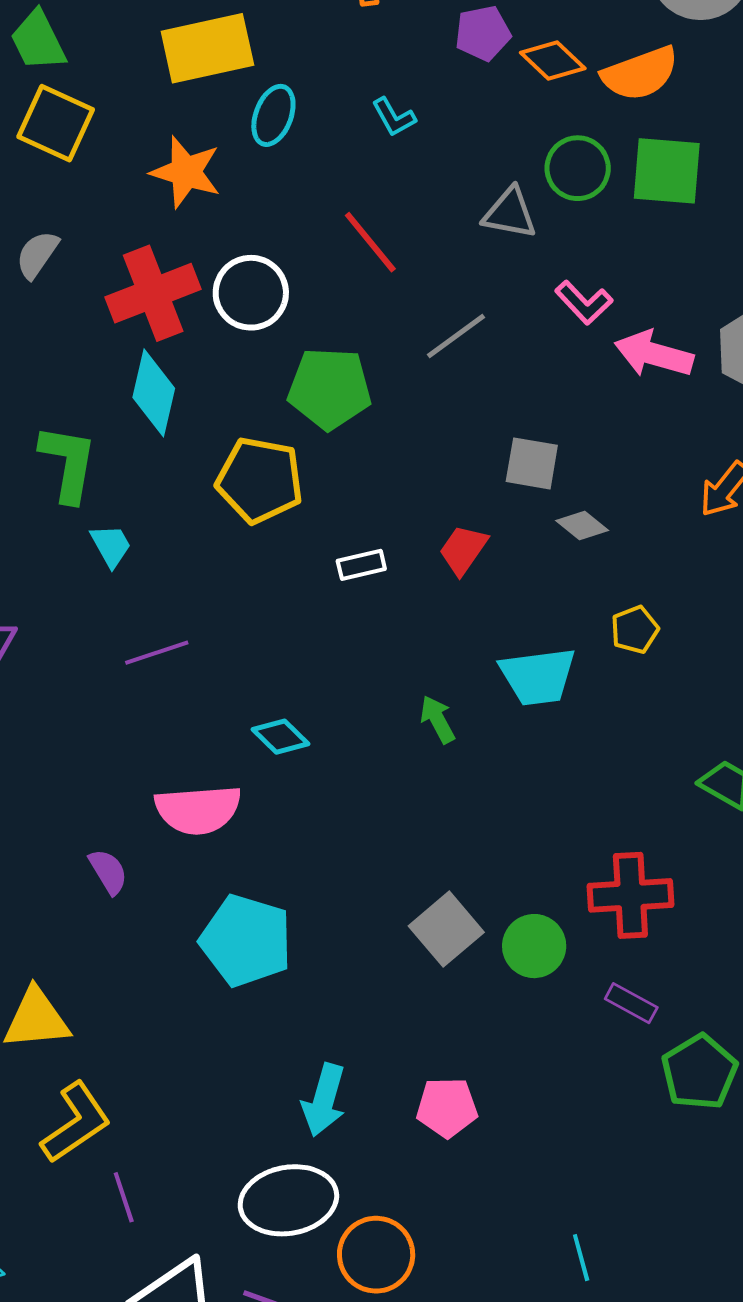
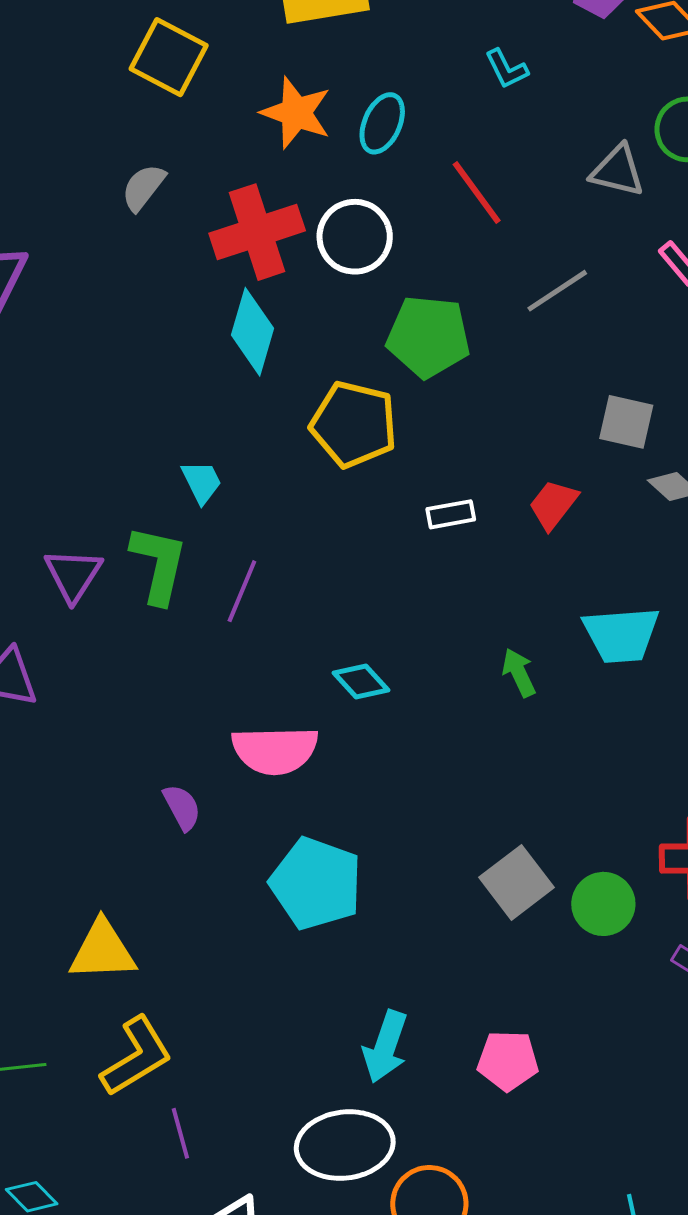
cyan ellipse: (273, 115) -> (382, 123), moved
green L-shape: (68, 463) -> (159, 564), moved
purple line: (157, 653) -> (242, 591), turned -52

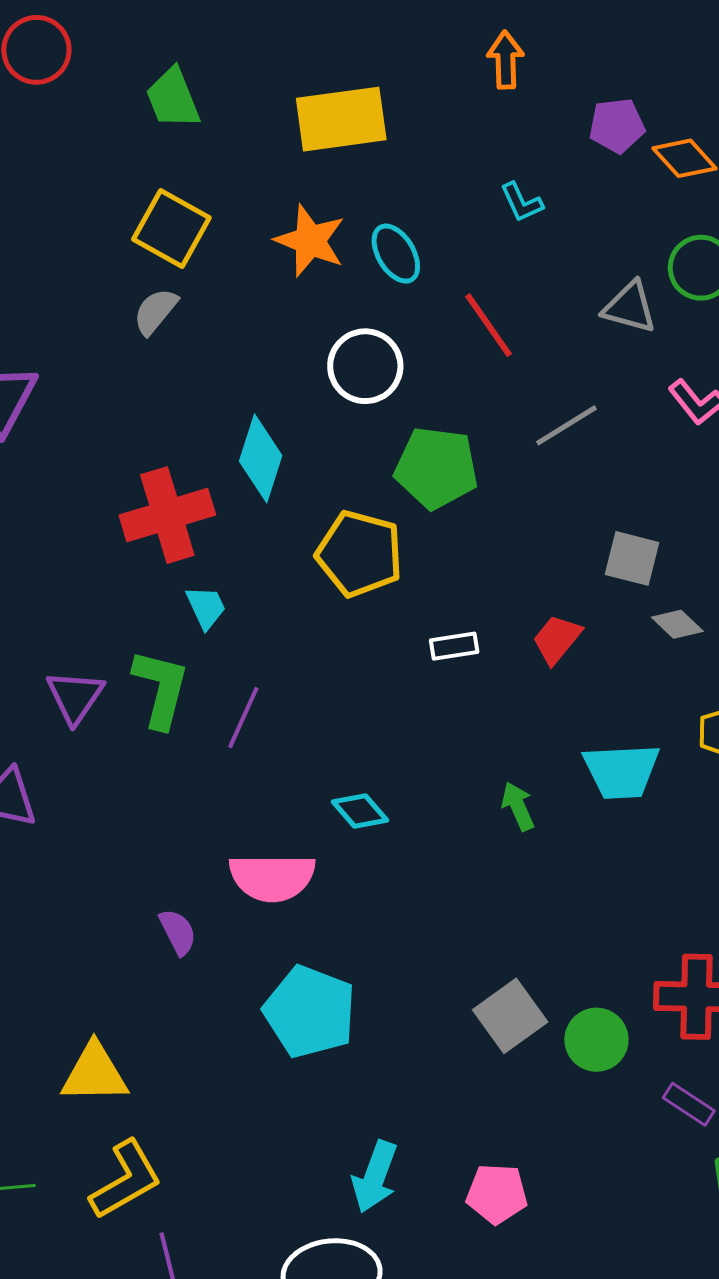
yellow square: (169, 57) -> (171, 229), moved
cyan ellipse: (382, 123) -> (396, 254), turned -56
red cross: (257, 232) -> (167, 515), moved

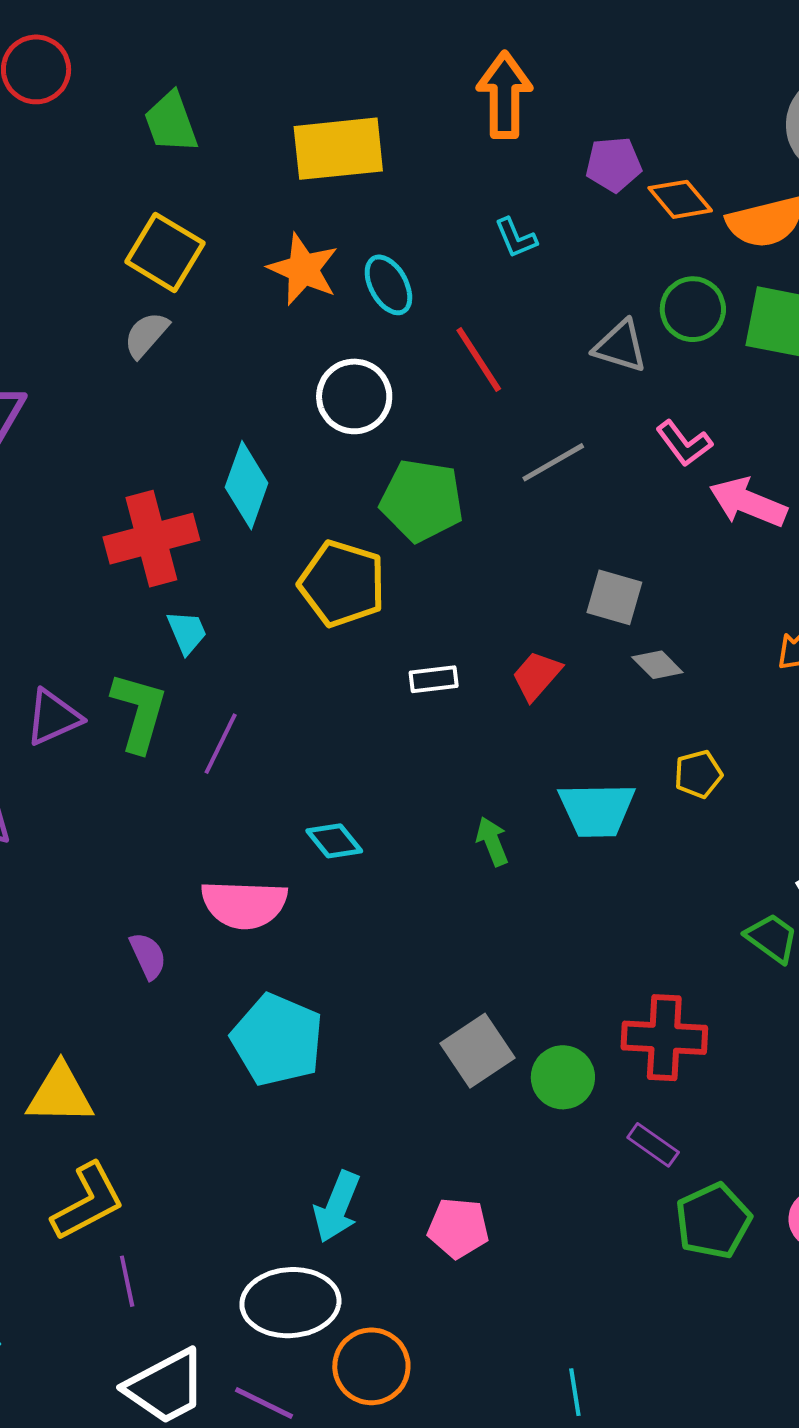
orange arrow: (506, 60) -> (505, 95), size x1.5
purple triangle: (75, 697) -> (53, 717), turned 30

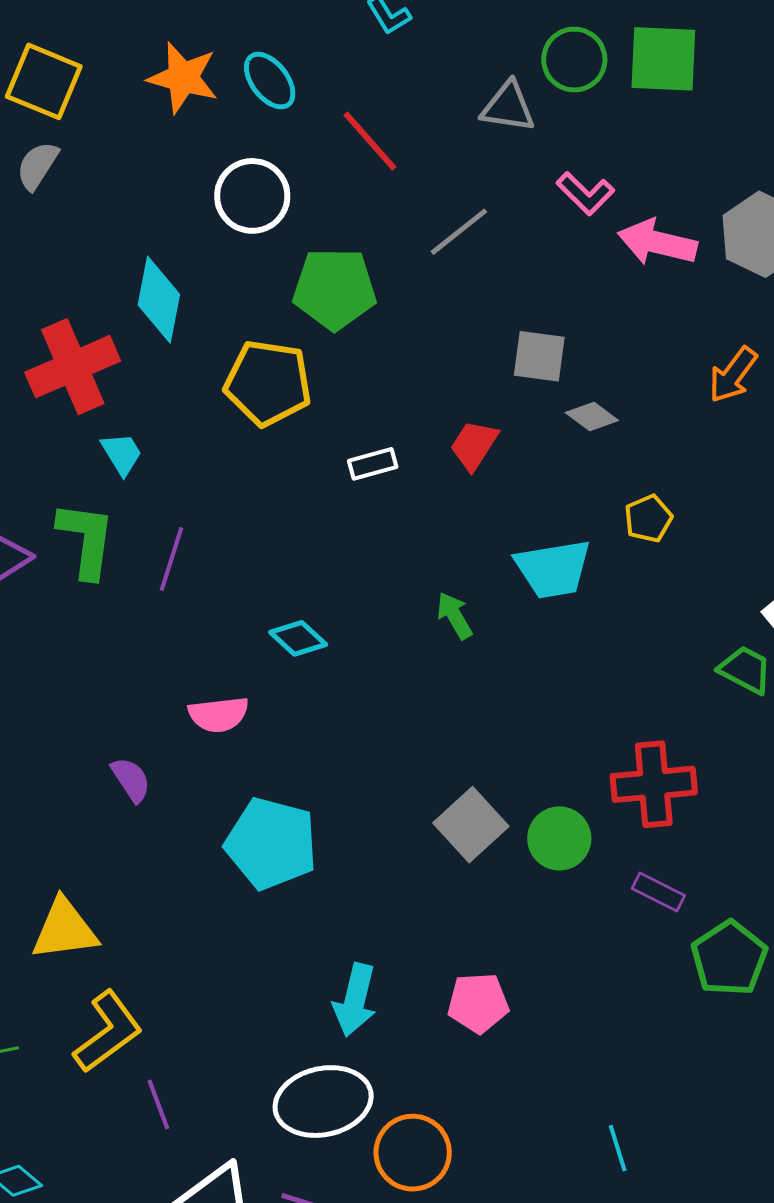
pink semicircle: (244, 904) -> (218, 714), size x0.7

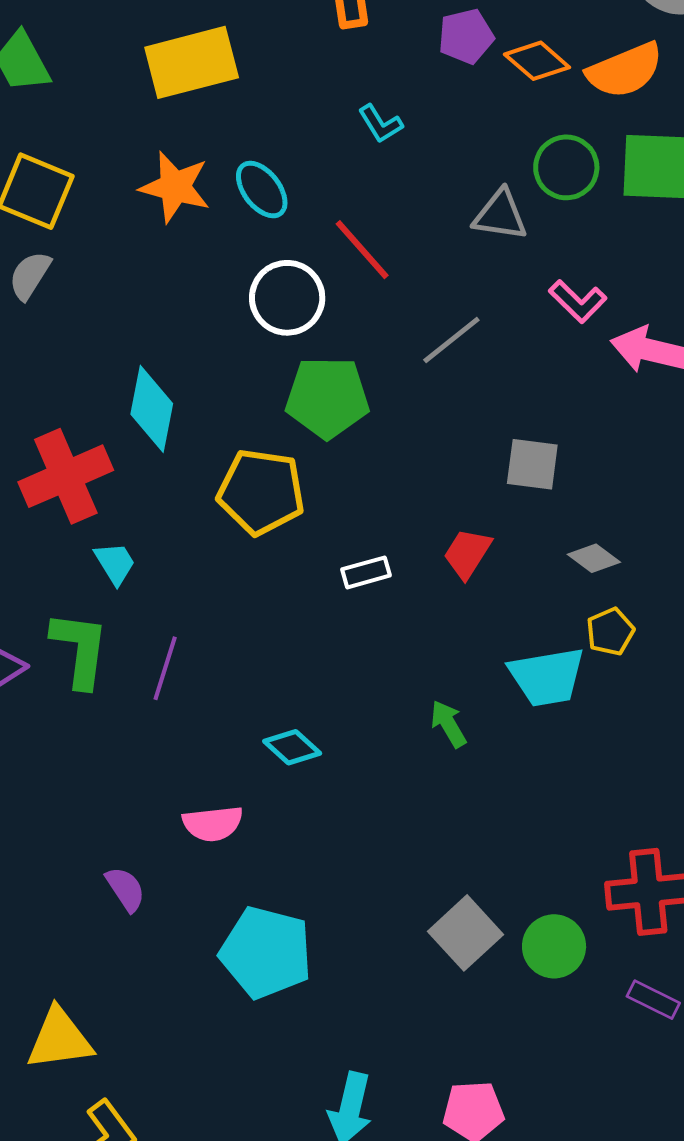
white circle: (252, 196) -> (287, 298), moved
gray diamond: (592, 416) -> (594, 558), moved
yellow pentagon: (648, 519) -> (610, 632), moved

